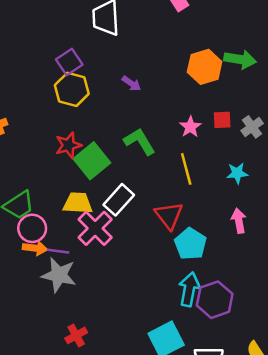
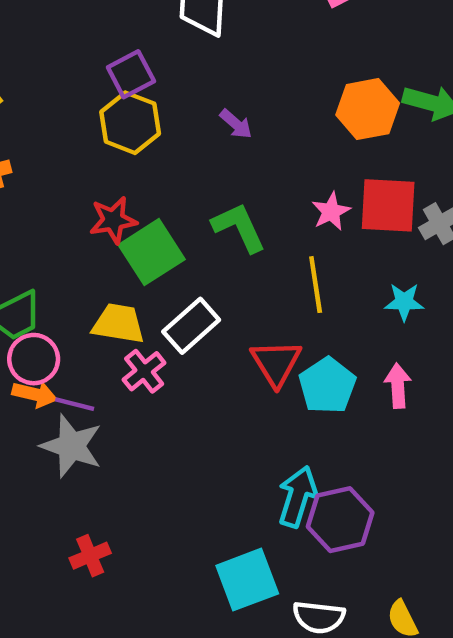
red square: (222, 120) -> (388, 205), size x1.8
pink cross: (95, 228) -> (144, 371), size x0.7
cyan pentagon: (190, 244) -> (327, 386), moved

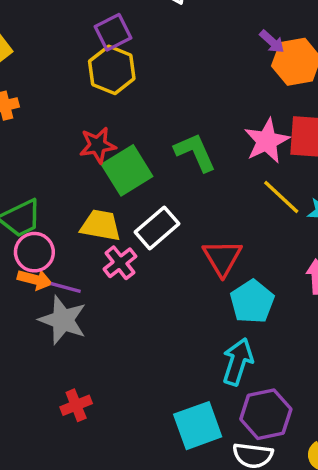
purple arrow: (236, 124) -> (272, 42), moved
pink star: (331, 211) -> (267, 141), size x1.5
yellow line: (316, 285) -> (281, 197), moved, turned -39
cyan pentagon: (327, 386) -> (252, 302), moved
purple hexagon: (340, 520) -> (266, 414), moved

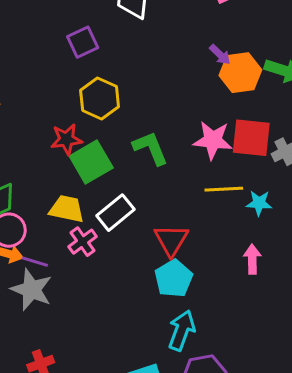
yellow hexagon: (112, 70) -> (100, 98), moved
pink star: (267, 141) -> (213, 140), turned 30
yellow line: (281, 197) -> (224, 189), turned -48
cyan pentagon: (252, 302) -> (174, 279), moved

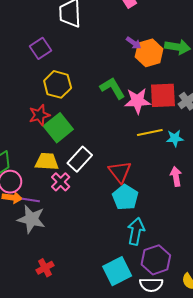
green L-shape: (151, 148) -> (113, 88), moved

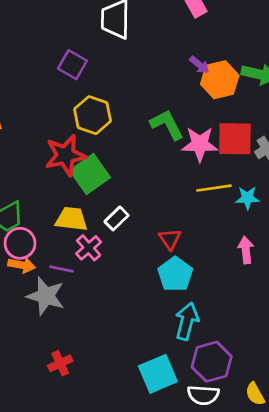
purple square: (41, 48) -> (72, 65), turned -30
red star: (39, 115) -> (65, 155), size x1.4
white rectangle: (80, 159) -> (117, 218), size x0.7
red triangle: (120, 172) -> (170, 239), size x0.7
purple line: (31, 200) -> (61, 269), moved

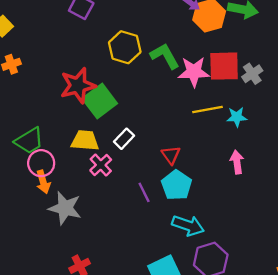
yellow hexagon: (93, 115) -> (125, 47), moved
orange arrow: (22, 265) -> (43, 182), turned 65
purple line: (61, 269) -> (144, 192), moved, turned 54
cyan arrow: (187, 321) -> (188, 226), turned 96

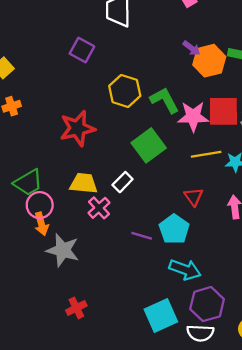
green square: (100, 101) -> (149, 145), moved
red triangle: (171, 155) -> (194, 197), moved
purple line: (144, 192) -> (142, 236), turned -48

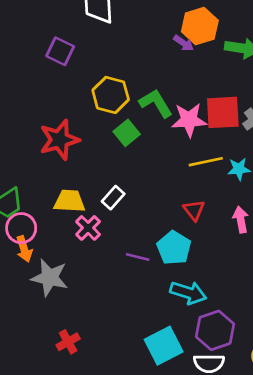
orange hexagon: (209, 61) -> (200, 26), moved
green square: (149, 145) -> (127, 133), moved, size x0.7

